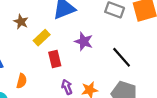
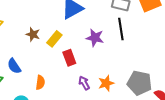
brown star: (21, 22) -> (33, 34), moved
black line: (122, 57) -> (121, 29), moved, turned 40

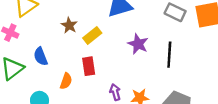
black line: (121, 29) -> (169, 55), moved
red rectangle: (69, 58) -> (89, 66), moved

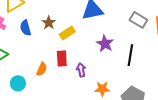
blue semicircle: (41, 56) -> (25, 28), moved
purple arrow: (115, 92) -> (81, 70), moved

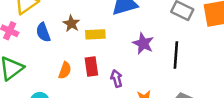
yellow rectangle: (67, 33) -> (95, 34), turned 35
orange semicircle: (42, 69) -> (65, 70), moved

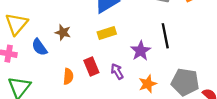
yellow rectangle: (95, 34) -> (107, 33), moved
purple star: (143, 43) -> (141, 51), moved, turned 30

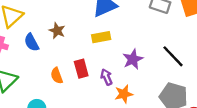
black line: (165, 36) -> (173, 56), moved, turned -40
orange semicircle: (68, 76) -> (57, 76), turned 147
orange star: (148, 84) -> (124, 94), moved

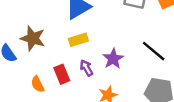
brown star: (57, 31) -> (33, 38), size x1.5
purple arrow: (106, 77) -> (86, 68), moved

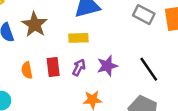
purple arrow: (86, 68) -> (79, 68), turned 42

